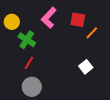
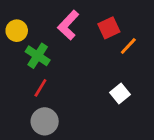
red square: (78, 20) -> (109, 28), turned -35

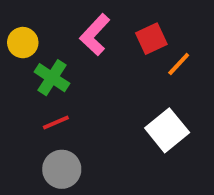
red line: (40, 88) -> (56, 122), turned 36
white square: (120, 93) -> (167, 130), size x1.5

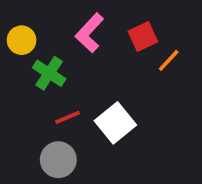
red line: (56, 122) -> (68, 117), moved
white square: (167, 130) -> (115, 123), moved

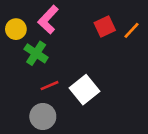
pink L-shape: (90, 33) -> (48, 20), moved
orange line: (169, 60) -> (132, 30), moved

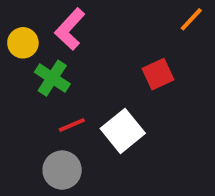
red square: (105, 26) -> (158, 74), moved
orange line: (132, 30) -> (191, 19), moved

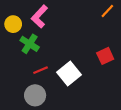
red square: (158, 74) -> (105, 56), moved

